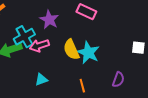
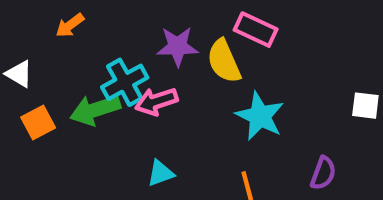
purple star: (49, 20) -> (178, 46), turned -30
yellow semicircle: (71, 50) -> (224, 61), moved

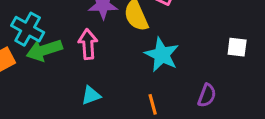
cyan cross: (125, 82) -> (28, 29), moved, turned -32
pink arrow: (156, 101) -> (88, 44), turned 104

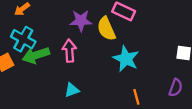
purple semicircle: (207, 95) -> (176, 88), moved
orange line: (153, 104) -> (136, 97), moved

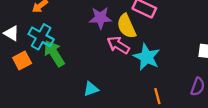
pink arrow: (69, 51) -> (118, 45), moved, turned -55
green arrow: (36, 55) -> (54, 53), turned 76

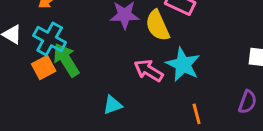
pink arrow: (118, 45) -> (149, 70), moved
orange square: (22, 61) -> (44, 67), moved

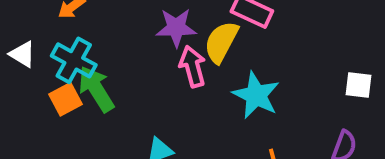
yellow semicircle: (158, 25) -> (221, 42), turned 52
pink arrow: (149, 70) -> (193, 67), moved, turned 44

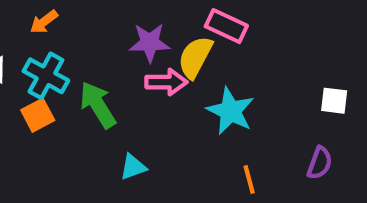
pink arrow: (193, 67) -> (166, 82), turned 105
green arrow: (96, 89) -> (98, 105), moved

